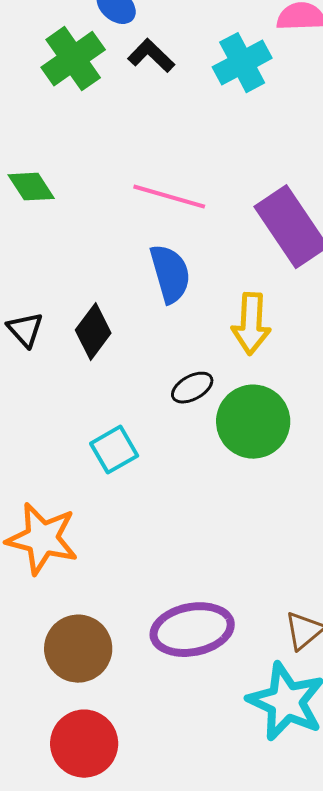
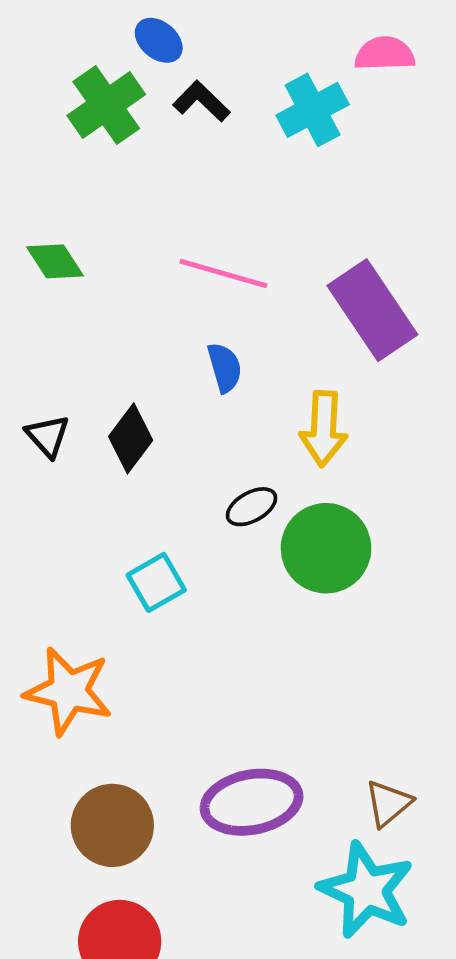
blue semicircle: (170, 274) -> (225, 368), size x0.7

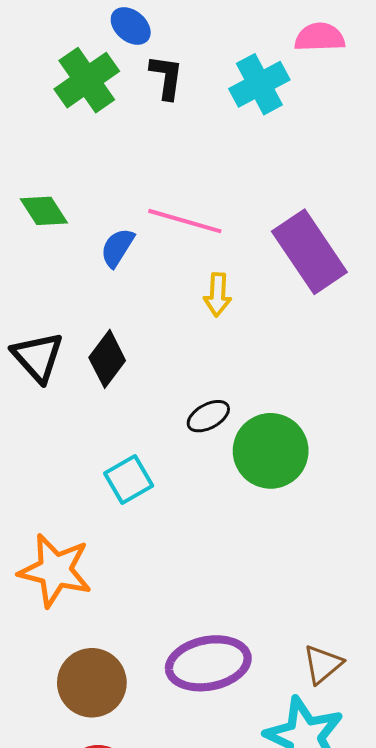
black L-shape: (201, 101) -> (166, 77), turned 54
blue semicircle: (225, 368) -> (117, 248), moved, turned -132
yellow arrow: (324, 429) -> (217, 295), moved, size x0.7
black triangle: (48, 436) -> (38, 357), size x1.4

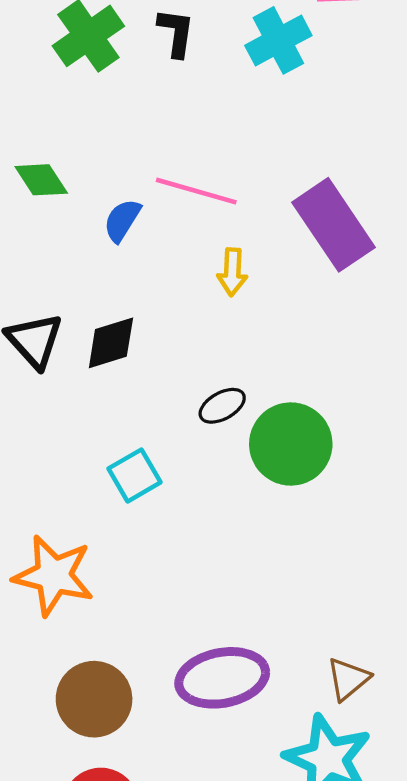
black diamond: (107, 359) -> (111, 343), turned 36

